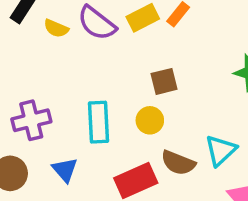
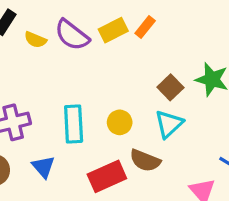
brown square: (164, 81) -> (170, 87), moved, turned -30
cyan triangle: (221, 150) -> (169, 124), moved

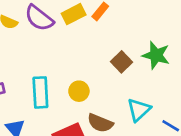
cyan triangle: (169, 124) -> (139, 110), moved

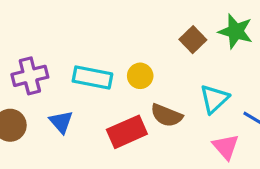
cyan rectangle: (40, 92) -> (92, 77), turned -76

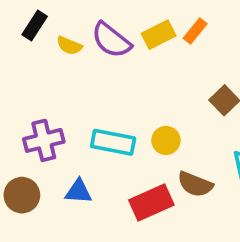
blue triangle: (61, 122) -> (78, 191), turned -45

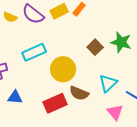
yellow circle: (166, 140) -> (63, 69), size x1.6
cyan rectangle: (113, 142) -> (34, 52), moved, turned -35

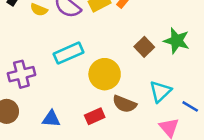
blue triangle: (15, 97) -> (51, 119), moved
red rectangle: (55, 103) -> (95, 116), size x0.7

